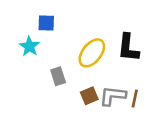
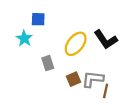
black L-shape: (128, 48) -> (106, 40), turned -40
brown line: (135, 98) -> (106, 91), moved

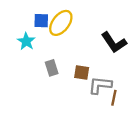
yellow ellipse: (76, 44) -> (61, 23), moved
brown square: (73, 79) -> (82, 72), moved, turned 32

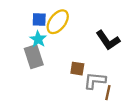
cyan star: (26, 41) -> (38, 39), moved
gray rectangle: (52, 68) -> (34, 57), moved, size x1.5

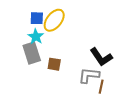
black L-shape: (108, 40) -> (101, 57), moved
brown square: (77, 69) -> (54, 64), moved

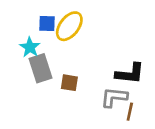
cyan star: (36, 37) -> (30, 47), moved
black L-shape: (101, 57) -> (130, 74), turned -50

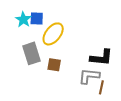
yellow ellipse: (69, 26) -> (53, 34), moved
cyan star: (30, 47) -> (23, 20), moved

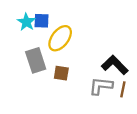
black L-shape: (101, 58) -> (115, 65), turned -140
brown line: (101, 87) -> (123, 89), moved

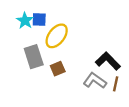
brown square: (61, 73) -> (58, 69), turned -32
gray L-shape: (101, 86) -> (95, 81), turned 30

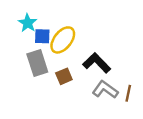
blue square: (39, 19) -> (42, 36), moved
black L-shape: (108, 61) -> (97, 63), moved

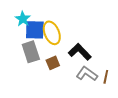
blue square: (42, 36) -> (35, 30), size x1.5
yellow ellipse: (63, 40) -> (52, 33), turned -60

